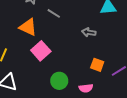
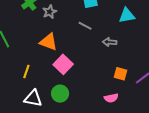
gray line: (54, 13) -> (85, 26), moved
green circle: (59, 81) -> (60, 94), moved

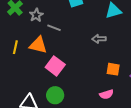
gray line: (85, 26) -> (54, 28), moved
yellow line: (26, 72) -> (15, 47), moved

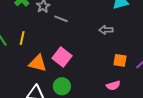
orange triangle: (38, 45) -> (38, 63), moved

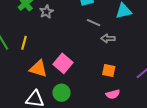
gray line: (61, 19) -> (94, 23), moved
orange square: (120, 60) -> (109, 70), moved

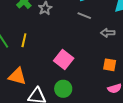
gray line: (94, 23) -> (84, 16), moved
orange triangle: (38, 69) -> (17, 76), moved

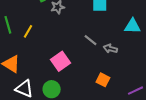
gray line: (84, 16) -> (90, 40), moved

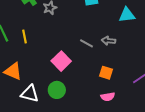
yellow line: (28, 31) -> (25, 37), turned -32
gray line: (90, 40) -> (86, 43), moved

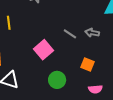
green circle: (57, 90) -> (57, 80), moved
pink semicircle: (108, 97) -> (95, 89), moved

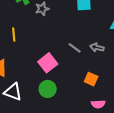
green circle: (57, 80) -> (48, 89), moved

